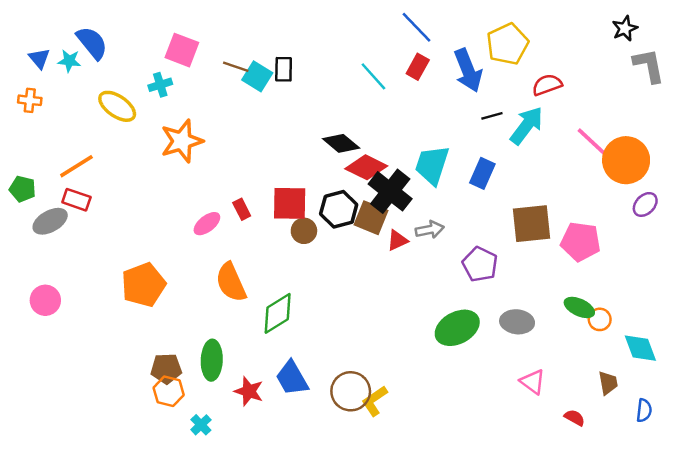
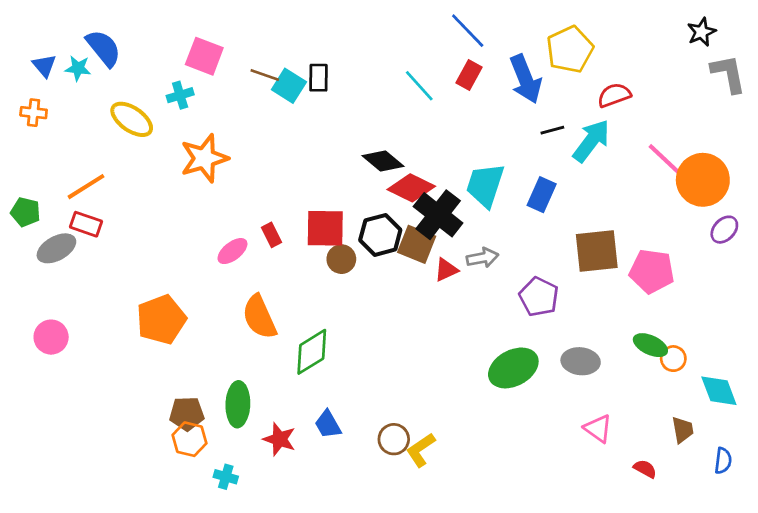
blue trapezoid: (292, 378) -> (328, 424), size x0.7
brown circle: (351, 391) -> (394, 439), size x0.7
cyan cross: (201, 425) -> (226, 477), turned -30

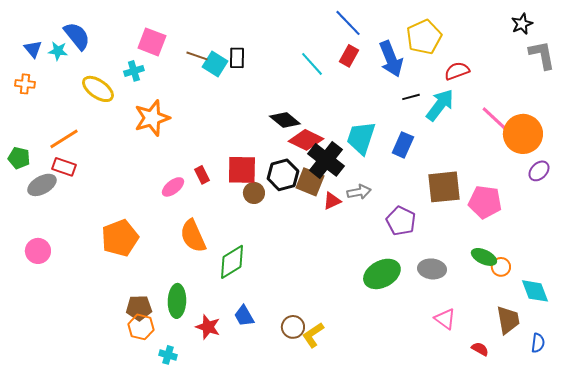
brown trapezoid: (683, 430) -> (508, 320), size x1.4

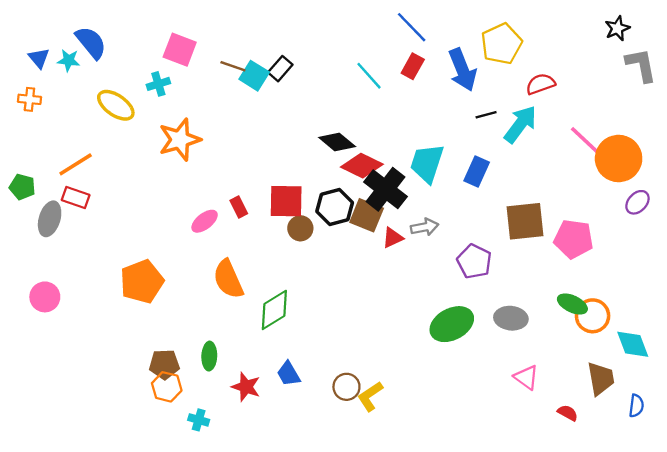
black rectangle: (237, 58) -> (280, 69), turned 40
gray ellipse: (42, 185) -> (50, 219), turned -44
orange circle: (501, 267) -> (593, 316), size x1.5
green ellipse: (177, 301) -> (209, 356), size x0.7

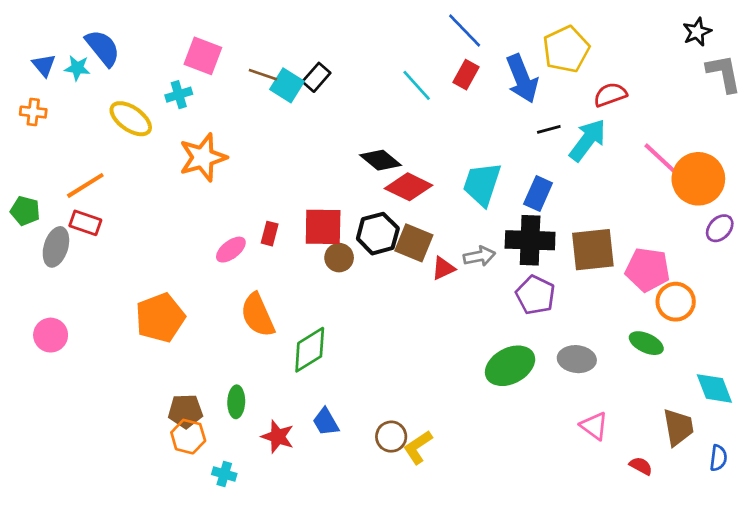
black cross: (386, 189) -> (530, 240), moved, turned -36
red rectangle: (239, 207) -> (270, 234), turned 42
orange circle: (593, 316) -> (676, 302), moved

